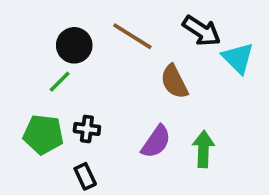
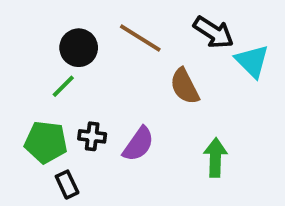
purple semicircle: (156, 142) -> (138, 144), moved
black rectangle: (85, 176) -> (67, 185), moved

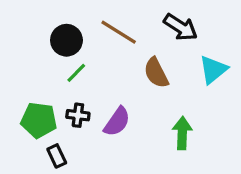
cyan triangle: (252, 61) -> (213, 70), moved, turned 36
green line: (63, 86) -> (76, 73), moved

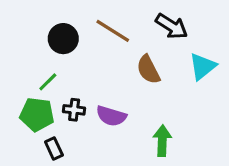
green line: (76, 73) -> (48, 82), moved
purple semicircle: (117, 122) -> (111, 116), turned 72
green arrow: (182, 133) -> (162, 141), moved

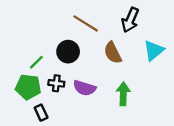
black arrow: (172, 26) -> (130, 20), turned 80
black circle: (63, 39) -> (68, 52), moved
green arrow: (162, 141) -> (123, 94), moved

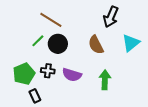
brown line: (86, 23) -> (51, 20), moved
green line: (36, 62) -> (38, 41), moved
green pentagon: (28, 87) -> (24, 74), turned -30

